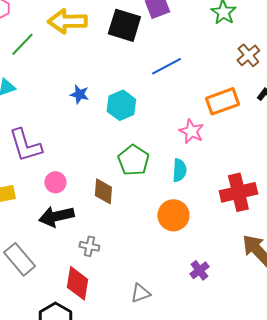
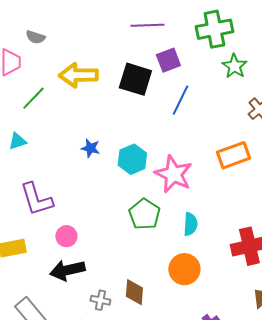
blue line: (166, 66) -> (180, 100), moved, turned -36
pink star: (191, 131) -> (173, 174), moved, size x1.5
brown diamond: (103, 191) -> (134, 292), moved

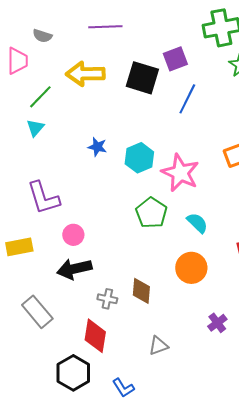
purple line: (147, 25) -> (105, 27), moved
cyan triangle: (17, 141) -> (35, 128), moved, turned -30
cyan semicircle: (190, 224) -> (197, 223), turned -50

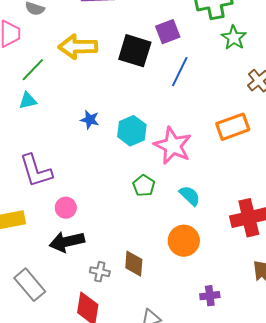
cyan triangle: (35, 128) -> (28, 101), turned 36
green pentagon: (151, 213) -> (144, 186), size x0.7
purple cross: (217, 323) -> (210, 296), turned 30

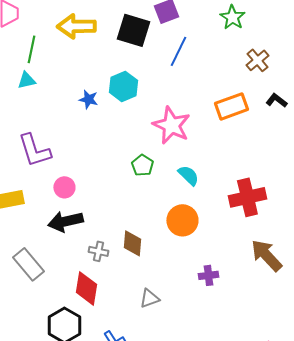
green line: (33, 70) -> (31, 49), turned -32
cyan hexagon: (132, 131) -> (123, 86), moved

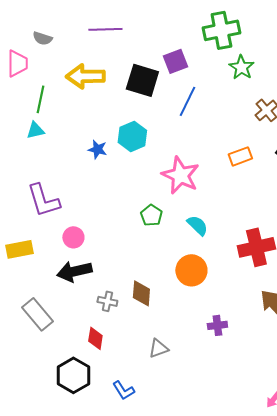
orange rectangle: (231, 106) -> (240, 156), size x0.7
red diamond: (86, 288) -> (95, 338), size x0.7

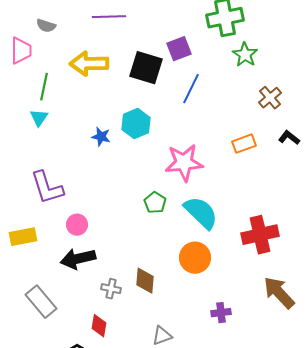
cyan triangle: (35, 130) -> (39, 118), turned -42
pink star: (180, 175) -> (184, 163), turned -30
cyan semicircle: (197, 225) -> (201, 213), size x1.6

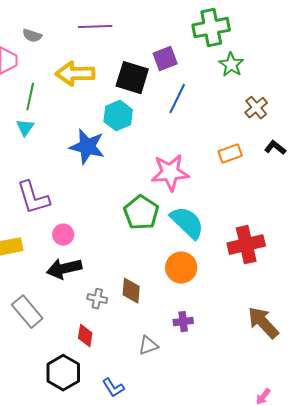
cyan hexagon: (136, 124) -> (118, 116), moved
blue star: (101, 137) -> (87, 147), size x1.8
green pentagon: (155, 203) -> (141, 213), size x1.6
brown arrow: (279, 293) -> (263, 323), moved
purple cross: (221, 313) -> (183, 322), moved

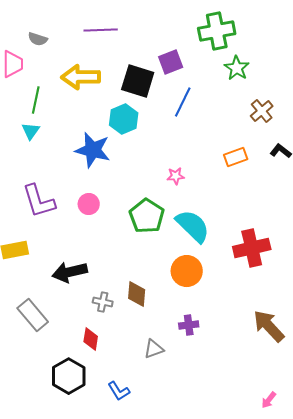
pink star: (170, 173) -> (176, 176), size x0.5
pink circle: (63, 235) -> (89, 204), moved

